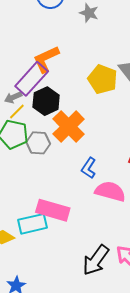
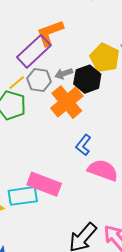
gray arrow: (13, 97) -> (64, 74), moved
black hexagon: (46, 101) -> (87, 79), moved
gray hexagon: (38, 143) -> (39, 80), moved

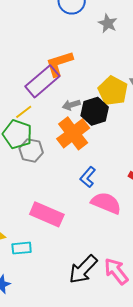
gray hexagon: (39, 80) -> (31, 150), moved
cyan rectangle: (23, 196) -> (22, 248), moved, size x0.7

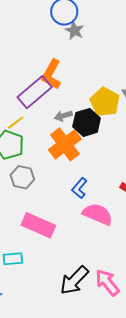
gray star: (108, 23) -> (74, 30), moved
orange L-shape: (59, 64) -> (51, 74), turned -44
gray hexagon: (31, 150) -> (22, 177), moved

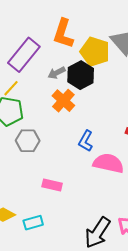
orange L-shape: (51, 74) -> (63, 34), moved
orange cross: (65, 144) -> (63, 101), size x0.7
pink rectangle: (38, 225) -> (52, 185), size x0.6

